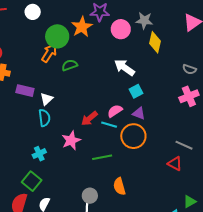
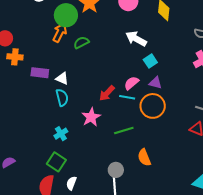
white triangle: (46, 99) -> (62, 79), turned -48

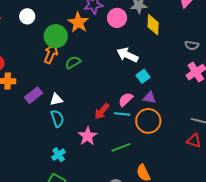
purple rectangle: (40, 73) -> (33, 95), turned -42
white triangle: (62, 79) -> (56, 100), turned -32

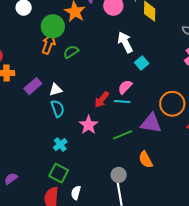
white arrow: (127, 55) -> (125, 42), turned 40
purple triangle: (150, 98) -> (151, 123), moved, size x1.6
orange circle: (148, 121) -> (172, 104), moved

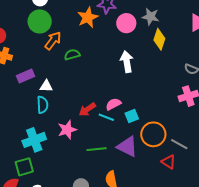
green circle: (53, 26) -> (40, 21), moved
cyan square: (142, 63) -> (132, 116), moved
cyan cross: (60, 145) -> (34, 140), size x1.6
green square: (59, 173) -> (24, 167), turned 30

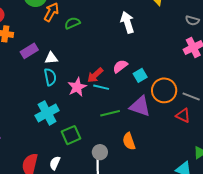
cyan line: (106, 117) -> (101, 87), moved
pink star: (67, 130) -> (77, 87), moved
green square: (24, 167) -> (71, 135), moved

